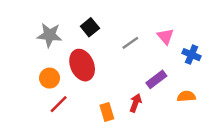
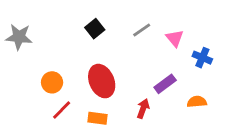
gray star: (49, 35) -> (19, 37), moved
gray line: (130, 43) -> (142, 30), moved
red ellipse: (82, 65) -> (102, 81), moved
orange rectangle: (107, 112) -> (98, 118), moved, turned -66

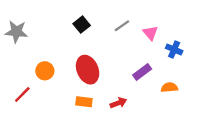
red arrow: (143, 109) -> (118, 103), moved, turned 49
red line: (62, 110) -> (22, 95), moved

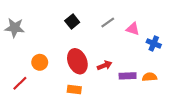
pink triangle: (150, 33) -> (133, 29), turned -32
purple rectangle: (142, 72) -> (128, 76), moved, turned 35
red arrow: (118, 103) -> (105, 65), moved

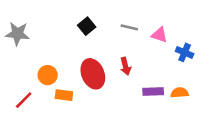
gray line: (108, 23) -> (129, 27), turned 48
red arrow: (105, 65) -> (126, 66), moved, turned 96
orange rectangle: (74, 89) -> (64, 95), moved

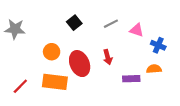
gray line: (129, 27) -> (111, 24), turned -40
orange circle: (48, 75) -> (52, 52), moved
orange semicircle: (180, 93) -> (154, 69), moved
orange rectangle: (64, 95) -> (55, 82), size x1.6

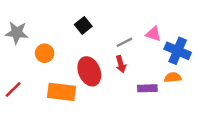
gray line: (111, 24) -> (124, 42), moved
blue cross: (158, 45) -> (178, 51), size x1.5
orange circle: (52, 52) -> (45, 53), moved
red line: (20, 86) -> (13, 89), moved

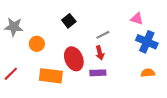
pink triangle: (153, 34) -> (137, 19), moved
orange semicircle: (173, 77) -> (148, 73), moved
purple rectangle: (147, 88) -> (98, 73), moved

